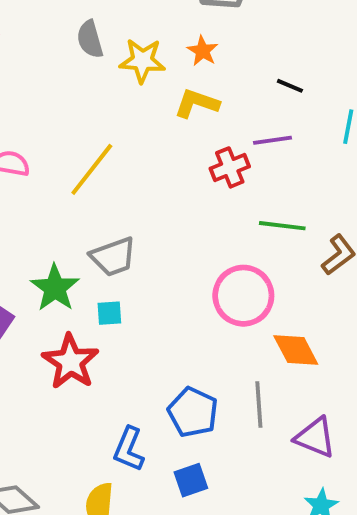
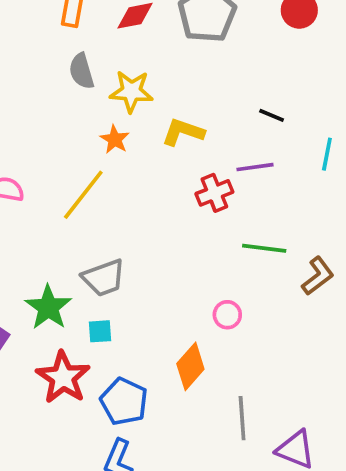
orange star: (203, 51) -> (115, 139), moved
pink circle: (243, 296) -> (227, 315), size x0.5
orange diamond: (296, 350) -> (190, 366), moved, turned 69
blue pentagon: (193, 412) -> (124, 401), moved

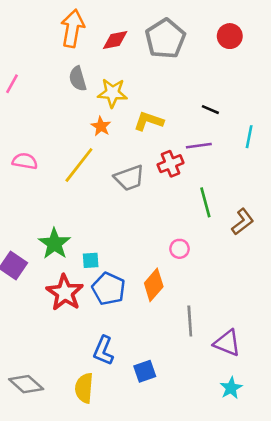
green line: (264, 248) -> (205, 202), turned 68
gray trapezoid: (104, 278) -> (129, 178), moved
blue pentagon: (124, 401) -> (109, 289), moved

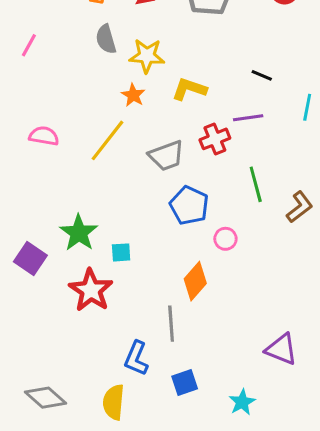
blue pentagon: (109, 289) -> (189, 206), moved
gray line: (190, 321) -> (171, 324), moved
cyan star: (231, 388) -> (242, 402), moved

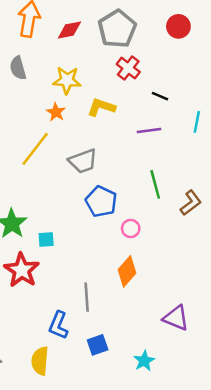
gray semicircle: (106, 39) -> (18, 68), moved
red cross: (215, 139) -> (128, 68), moved, turned -30
orange diamond: (195, 281) -> (127, 271), moved

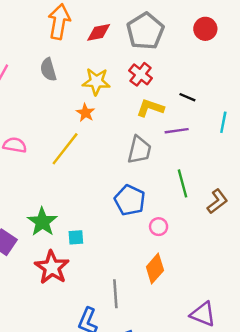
red cross: (128, 68) -> (141, 74), moved
yellow L-shape: (101, 107) -> (150, 108), moved
gray trapezoid: (83, 161) -> (139, 150), moved, turned -56

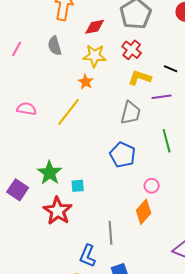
red diamond: (99, 32) -> (95, 27), moved
pink circle: (159, 227) -> (152, 186), moved

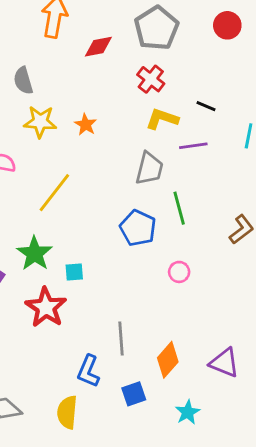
gray semicircle: (55, 46) -> (23, 81), moved
yellow star: (95, 56) -> (40, 122), moved
yellow line: (69, 112) -> (54, 193), moved
green line: (167, 141) -> (179, 208), moved
orange diamond: (144, 212) -> (168, 360), moved

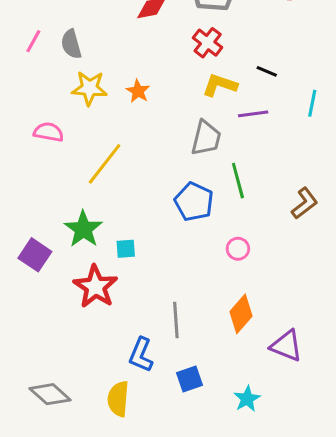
orange diamond: (168, 360) -> (241, 314), moved

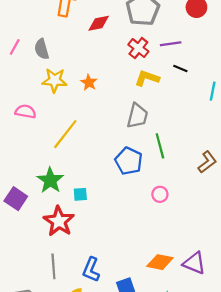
purple line: (253, 114) -> (171, 44), moved
orange diamond: (241, 314) -> (160, 262), moved, turned 60
gray line: (176, 320) -> (53, 266), moved

